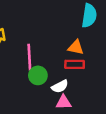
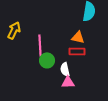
white semicircle: (60, 86) -> (65, 69), turned 104

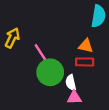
pink line: (40, 45) -> (42, 55), turned -30
green circle: (47, 60) -> (50, 72), size x1.5

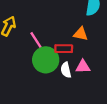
red rectangle: (85, 62) -> (64, 49), moved
pink triangle: (74, 98) -> (83, 67), moved

